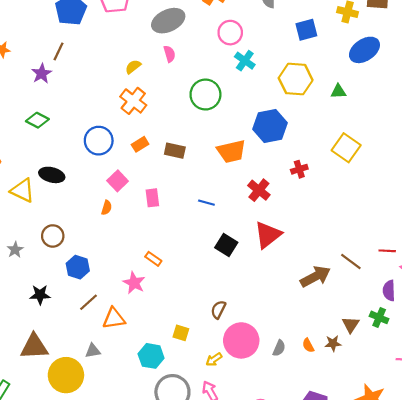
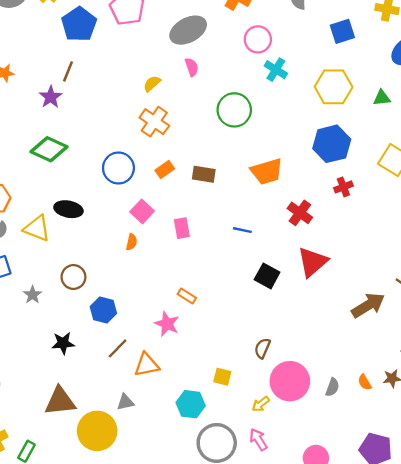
green diamond: (37, 120) -> (49, 149), size x1.4
blue hexagon: (270, 126) -> (332, 144), moved

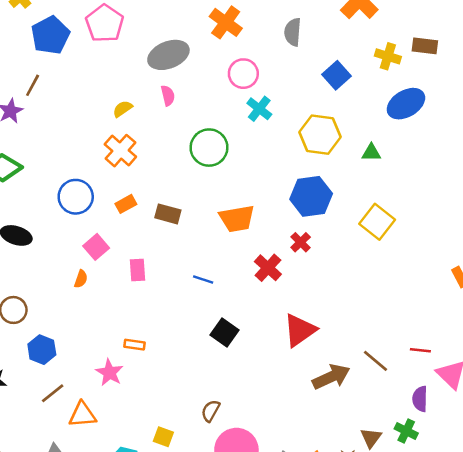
blue square: (342, 31) -> (336, 75), turned -30
red cross: (343, 187) -> (301, 242), moved, turned -30
red triangle: (313, 262) -> (300, 330), moved
orange rectangle: (187, 296) -> (135, 345), turned -30

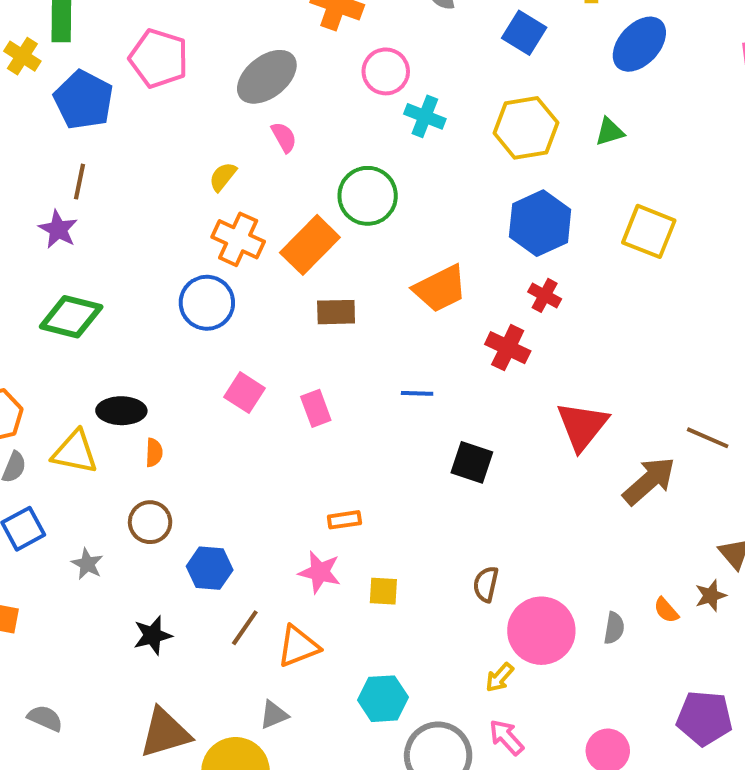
blue circle: (76, 197) -> (207, 303), moved
orange rectangle: (126, 204) -> (310, 245), moved, size x1.8
orange semicircle: (81, 279) -> (154, 453), moved
yellow square: (163, 437) -> (383, 591), moved

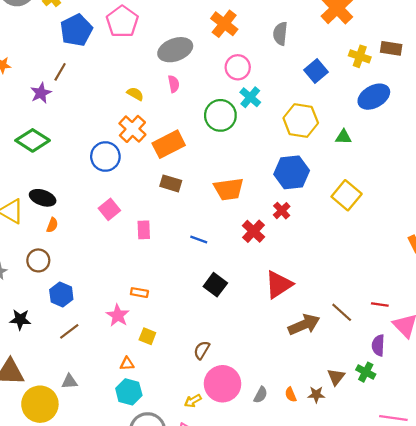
yellow semicircle: (223, 177) -> (135, 94), turned 63
green circle: (368, 196) -> (220, 115), moved
orange triangle: (298, 646) -> (127, 364), moved, size x0.6

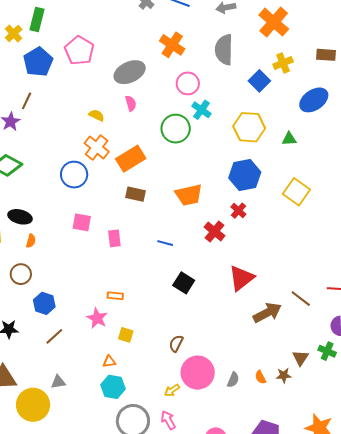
gray semicircle: (280, 34) -> (224, 50), size x1.4
yellow cross: (360, 56) -> (283, 63), moved, turned -36
pink square: (109, 209) -> (82, 222), turned -36

